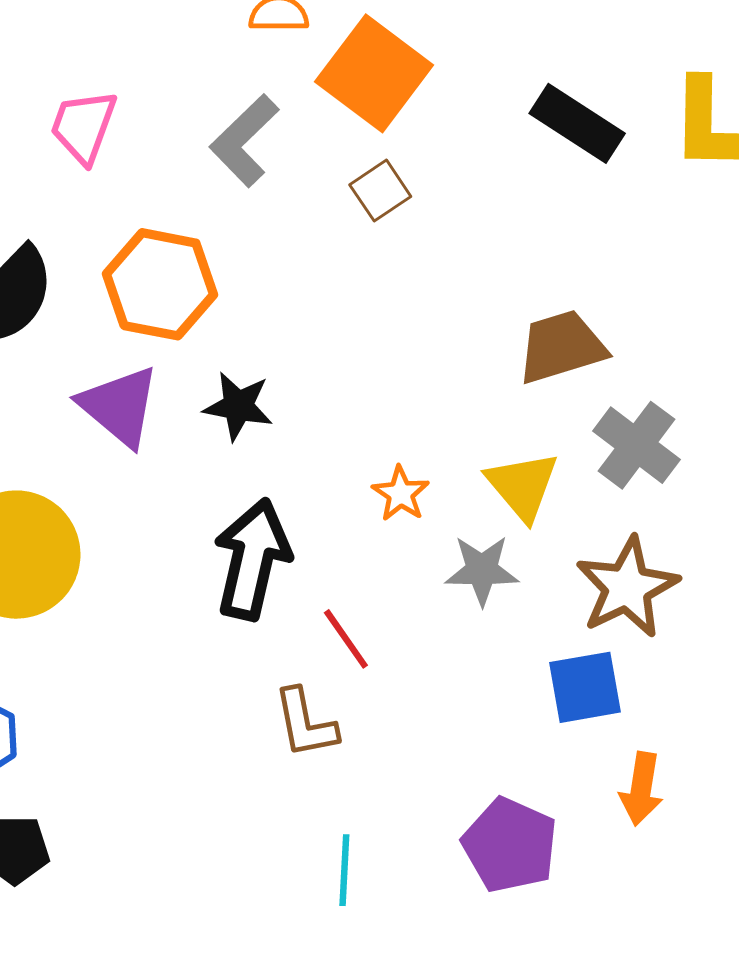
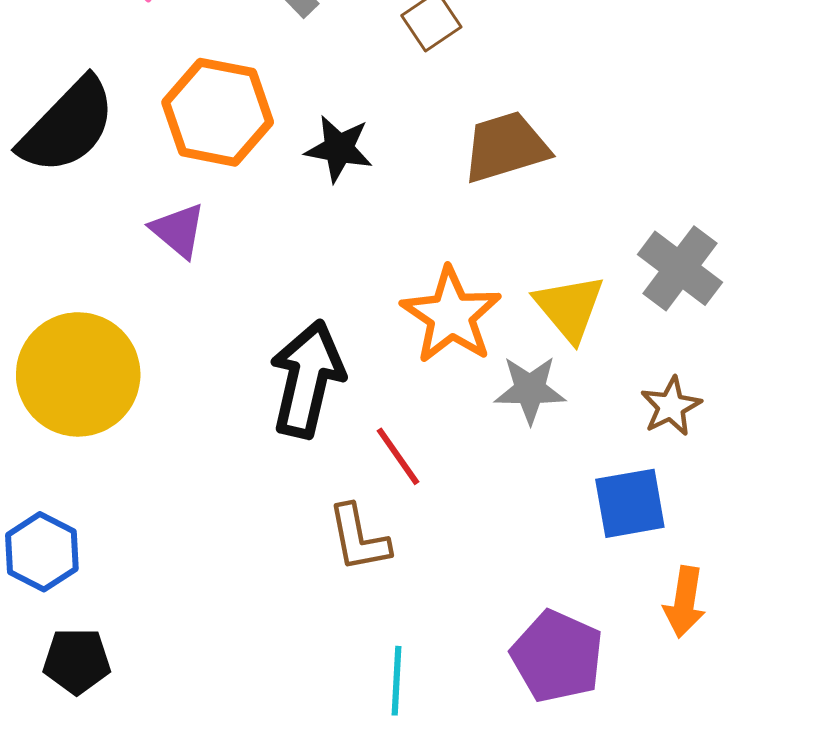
brown trapezoid: (562, 347) -> (506, 147), moved
purple triangle: (119, 406) -> (178, 230), size x0.7
black star: (238, 406) -> (339, 149), moved
orange star: (401, 494) -> (451, 315), size x1.8
brown star: (627, 587) -> (671, 406), size x0.6

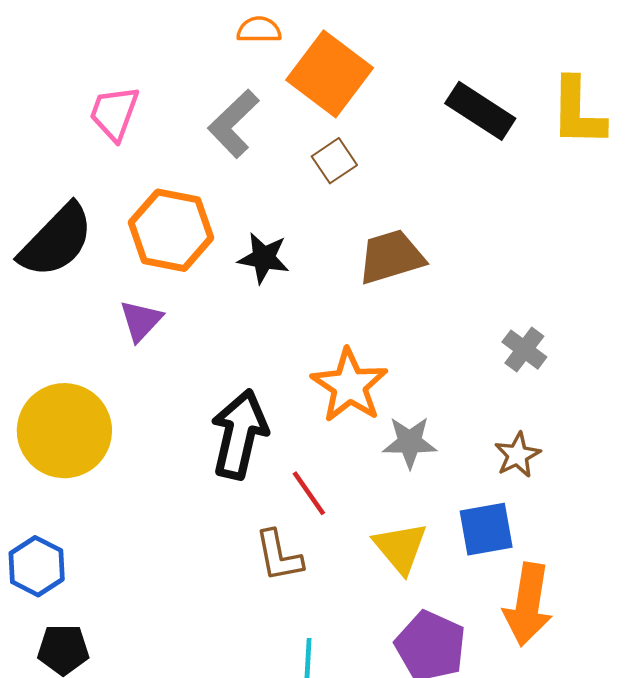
purple triangle: (178, 230) -> (141, 321), turned 33
gray cross: (680, 268) -> (524, 350), size x0.7
yellow triangle: (569, 308) -> (400, 548), moved
orange arrow: (685, 602) -> (528, 604), size x1.5

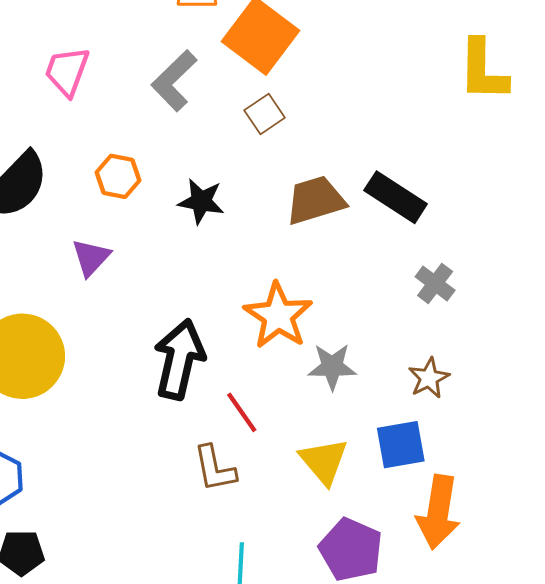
black rectangle: (480, 111) -> (396, 197), moved
orange hexagon: (171, 230) -> (118, 176), size x0.6

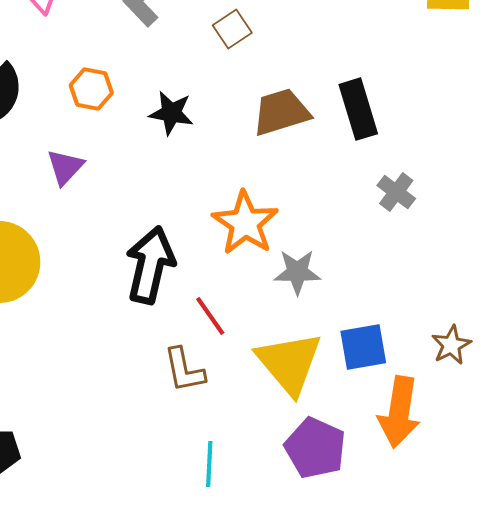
black rectangle: (396, 197) -> (358, 109), turned 40
brown star: (429, 378) -> (451, 345), moved
yellow triangle: (324, 461) -> (289, 363), size x1.4

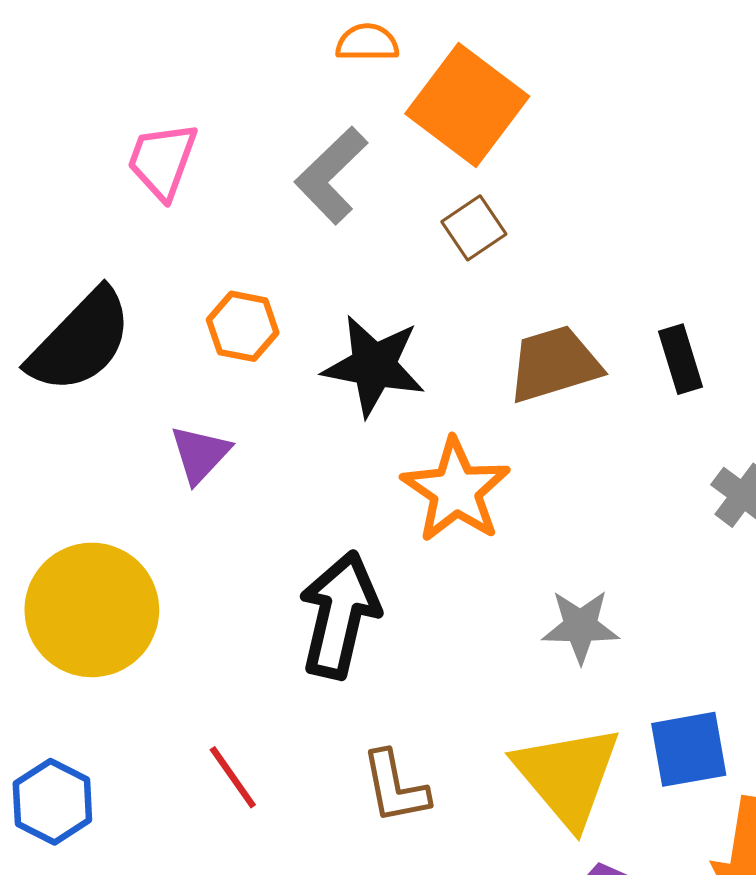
black rectangle: (358, 109) -> (680, 359), size x0.7
black star: (171, 113) -> (374, 366), size x1.4
orange star: (245, 223) -> (456, 490), moved
red line: (210, 316) -> (233, 777), moved

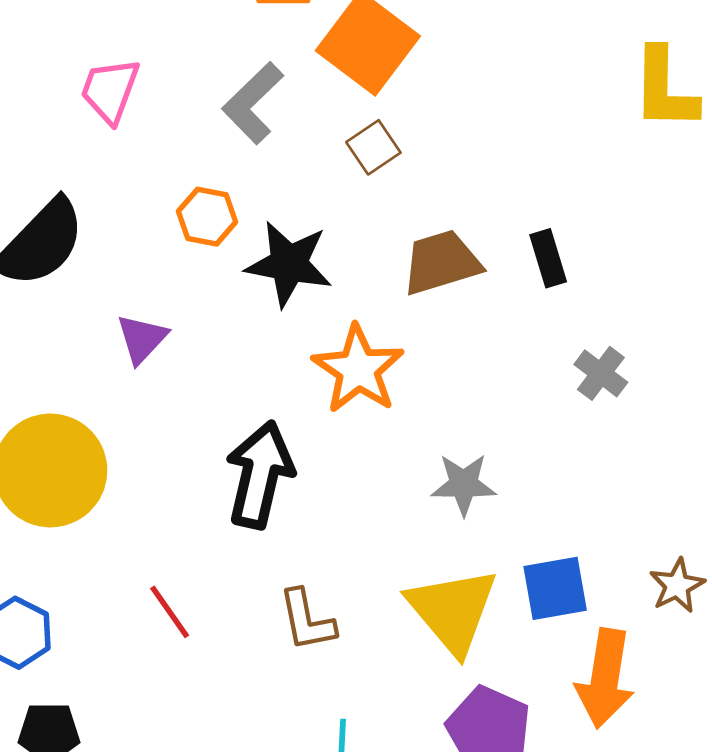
orange hexagon: (243, 326) -> (207, 217), moved

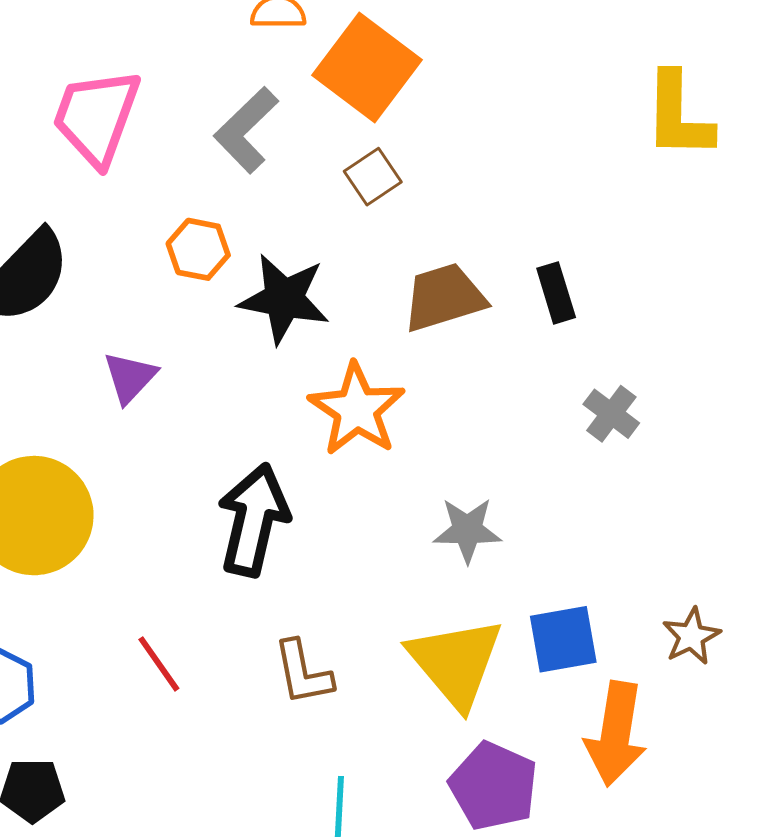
pink trapezoid: (110, 90) -> (96, 117), size x1.4

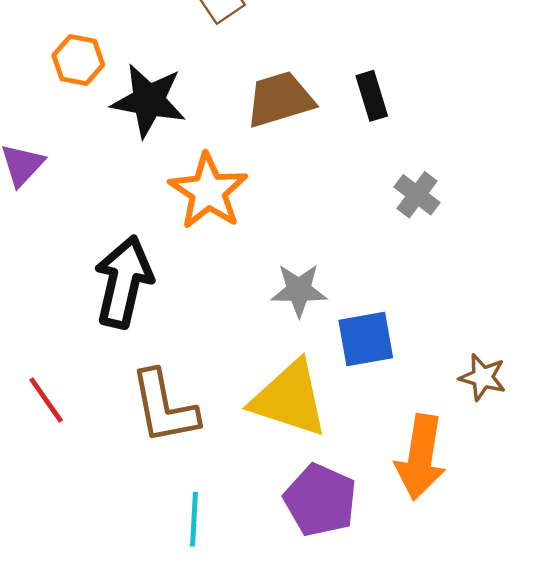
brown star: (691, 636) -> (483, 377), turned -30
blue square: (563, 639) -> (366, 339), moved
yellow triangle: (456, 662) -> (289, 399), turned -32
brown L-shape: (303, 673) -> (164, 407), size x1.4

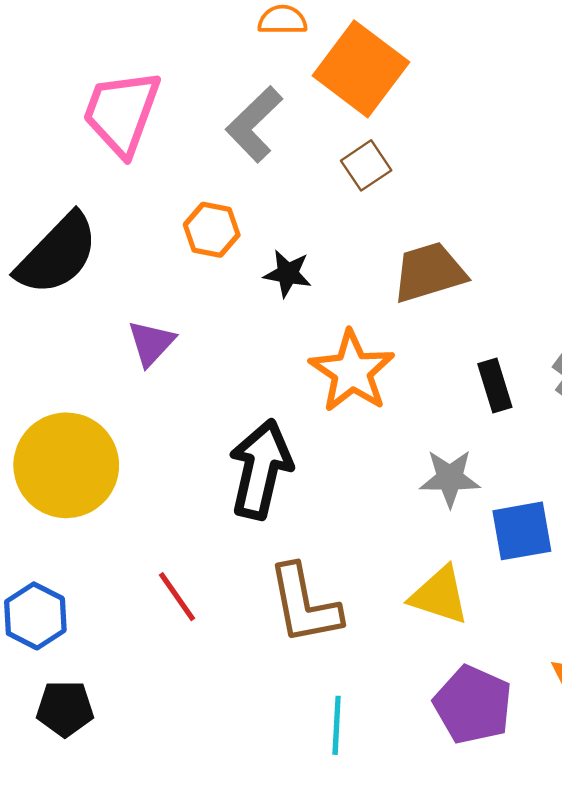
black rectangle: (372, 96) -> (495, 386), moved
black star: (149, 101) -> (288, 274), size x0.6
yellow triangle: (289, 399) -> (439, 595), size x0.7

